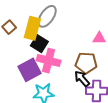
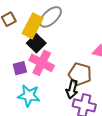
purple square: (30, 70) -> (20, 68), size x0.6
black arrow: (82, 79) -> (72, 89), turned -138

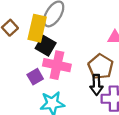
brown pentagon: (80, 74) -> (101, 67), turned 30

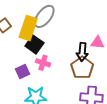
pink cross: (57, 65) -> (43, 63), size x0.6
black arrow: (96, 85) -> (82, 52), moved

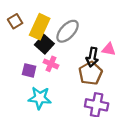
gray ellipse: (44, 16) -> (68, 31), moved
purple square: (22, 71) -> (29, 70), turned 32

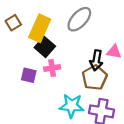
gray ellipse: (68, 31) -> (79, 19), moved
pink cross: (51, 64) -> (52, 68), turned -32
cyan star: (40, 98) -> (72, 106), moved

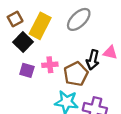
black square: (45, 47) -> (23, 42), moved
brown pentagon: (95, 78) -> (76, 74), moved

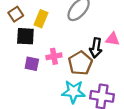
yellow rectangle: (40, 26) -> (41, 19), size x0.7
black square: (23, 42) -> (25, 36), turned -36

